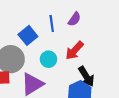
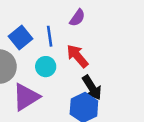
blue line: (52, 23) -> (50, 36), moved
red arrow: (74, 51) -> (77, 56), turned 96

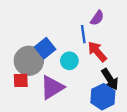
blue line: (50, 36) -> (83, 34), moved
blue square: (21, 38) -> (45, 48), moved

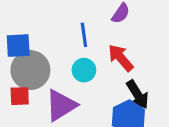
blue line: (83, 34) -> (84, 35), moved
blue square: (45, 48) -> (18, 46), moved, turned 36

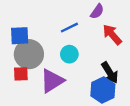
blue line: (84, 35) -> (69, 28), turned 72
red arrow: (121, 58) -> (112, 35), moved

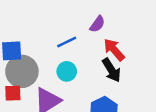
black arrow: (110, 73) -> (111, 70), moved

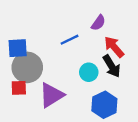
cyan circle: (67, 71) -> (89, 72), moved

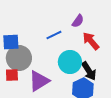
black arrow: (112, 66) -> (89, 71), moved
cyan circle: (89, 72) -> (70, 62), size x1.5

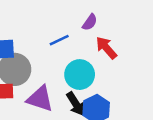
black arrow: (89, 71) -> (76, 104), moved
purple triangle: (39, 81) -> (40, 99), turned 50

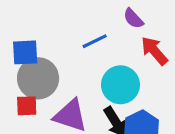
purple semicircle: (90, 22) -> (133, 19), turned 102

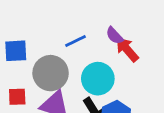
purple semicircle: (133, 19) -> (115, 36), moved
gray circle: (38, 78) -> (51, 73), moved

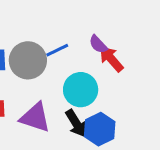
gray circle: (51, 73) -> (28, 60), moved

